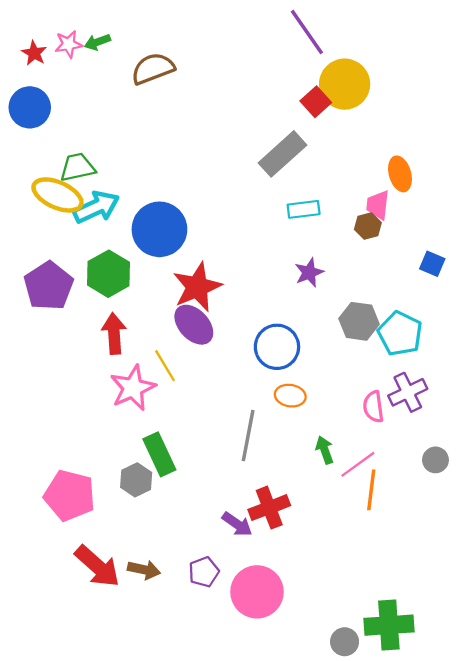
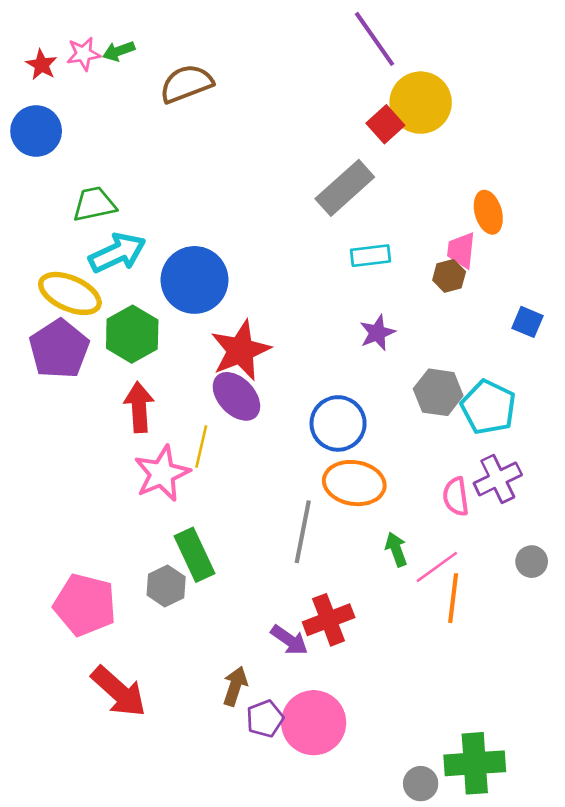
yellow ellipse: (57, 195) -> (70, 293), moved
yellow line: (165, 366) -> (201, 446), turned 44
orange ellipse: (290, 396) -> (354, 483), size x1.6
brown arrow: (144, 570) -> (235, 686), moved, turned -84
purple pentagon: (204, 572) -> (265, 719), moved

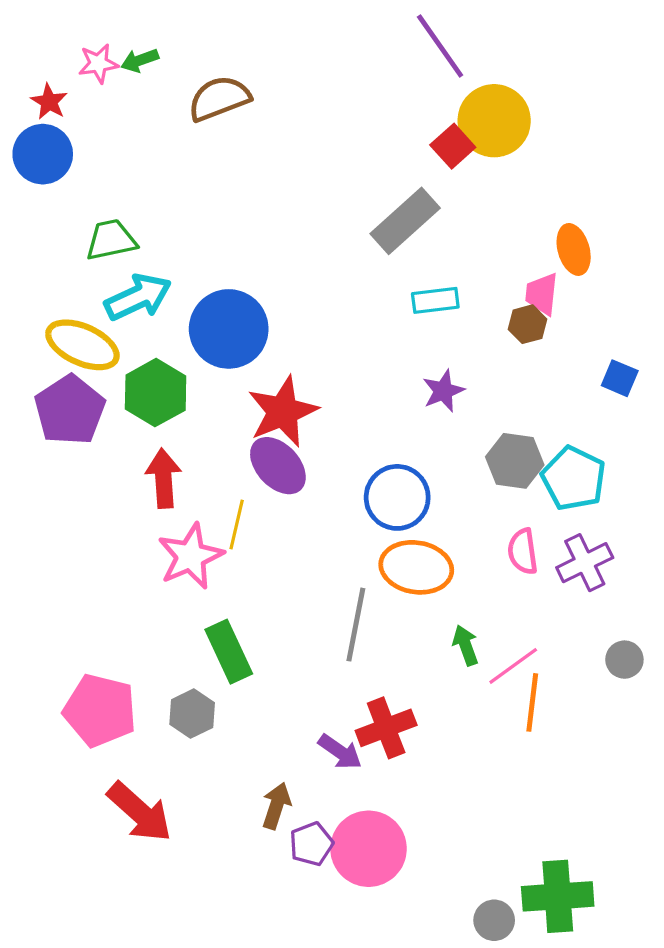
red star: (42, 65) -> (49, 102), moved
pink semicircle: (456, 497) -> (523, 551), moved
gray hexagon: (166, 586) -> (192, 714), moved

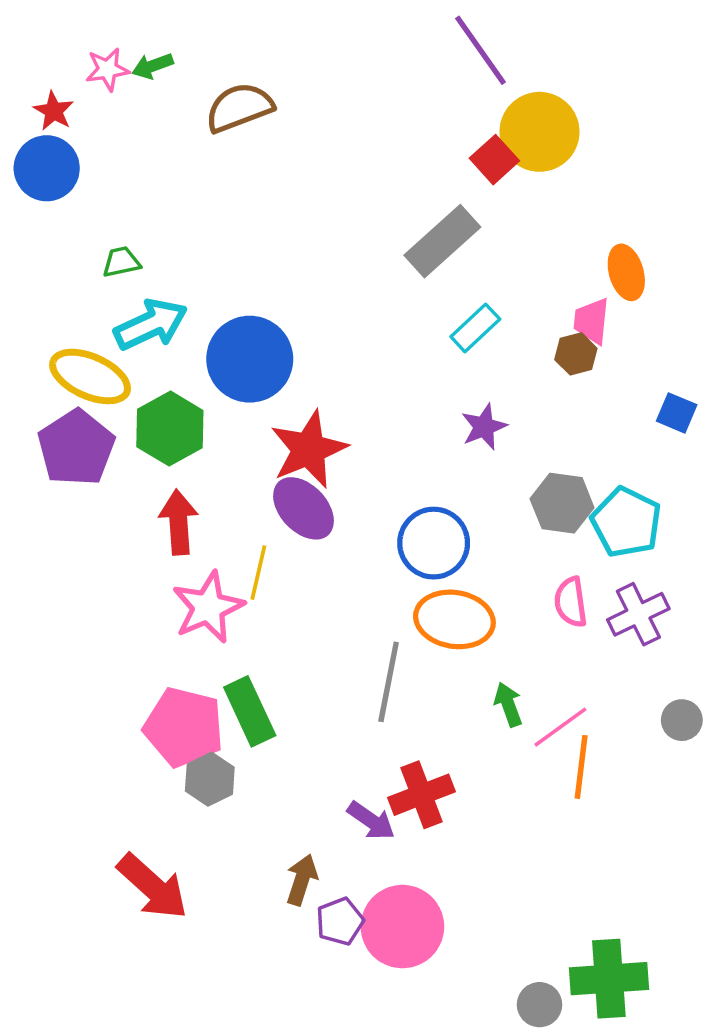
green trapezoid: (111, 240) -> (121, 262), size x0.7
cyan rectangle: (435, 300) -> (475, 328), turned -36
pink pentagon: (100, 710) -> (184, 727), moved

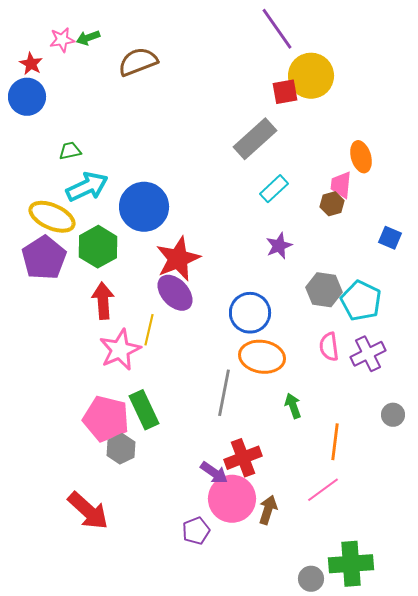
red square: (494, 160) -> (285, 92), turned 32
pink line: (560, 727) -> (323, 490), moved
brown arrow: (302, 880) -> (268, 510), moved
pink circle: (402, 927) -> (232, 499), moved

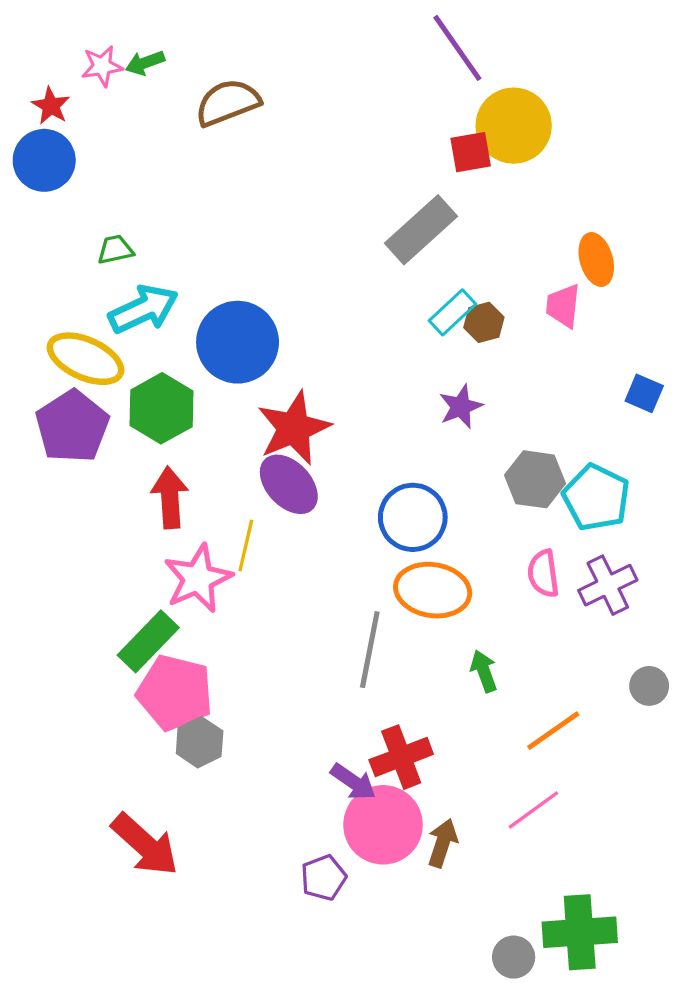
brown hexagon: (332, 204) -> (484, 322), moved
green rectangle: (144, 410) -> (148, 641), moved, turned 69
orange line: (335, 442) -> (553, 731), turned 48

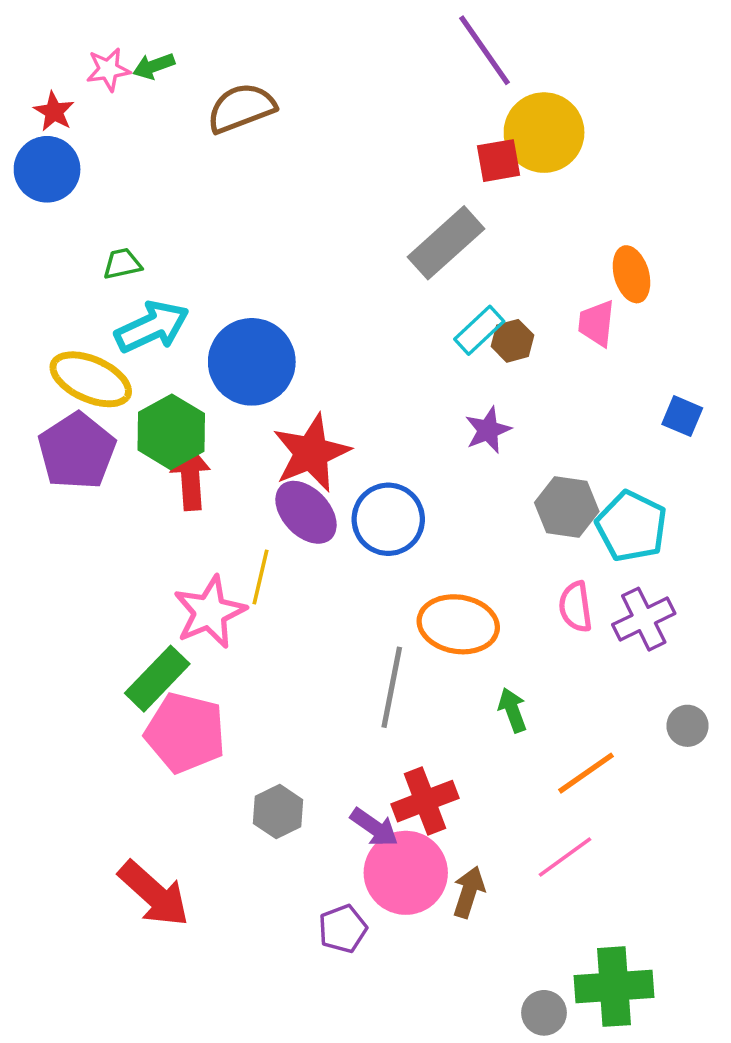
red arrow: (170, 498) -> (190, 477), moved
blue circle: (413, 517) -> (388, 519), moved
gray hexagon: (200, 742) -> (278, 812), moved

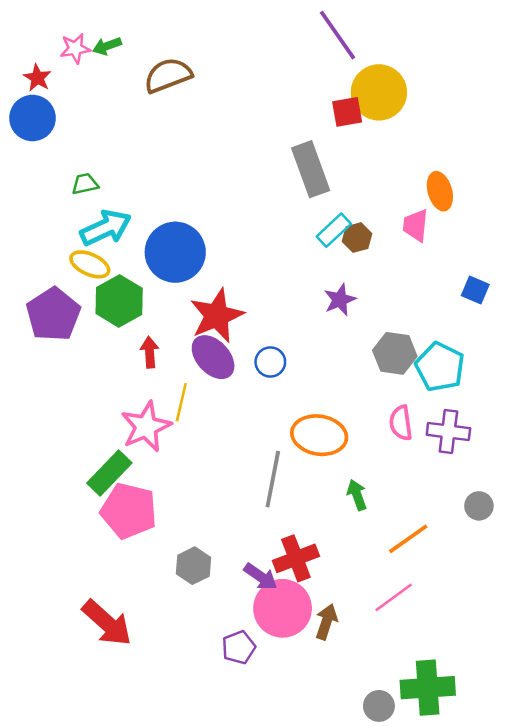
gray rectangle: (446, 243) -> (311, 169), turned -68
yellow ellipse: (91, 379) -> (90, 264), moved, size x0.7
red arrow: (190, 477) -> (150, 352), moved, size x0.7
blue circle: (388, 519) -> (270, 362), size x0.6
purple cross: (644, 619) -> (448, 431), turned 33

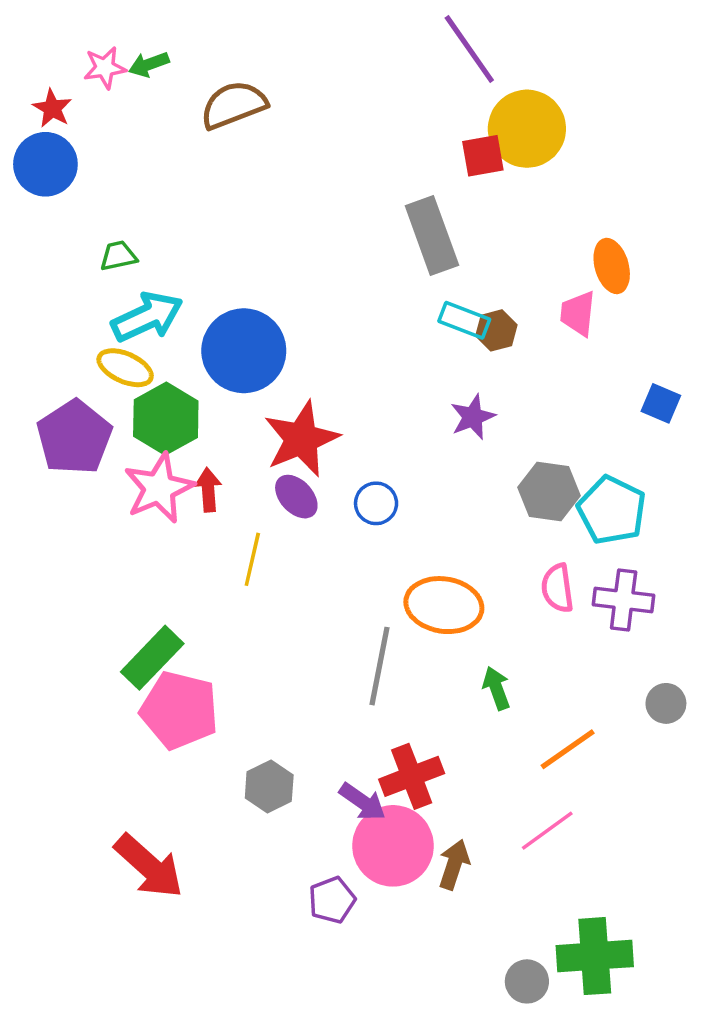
cyan rectangle: (334, 230) -> (464, 320), turned 64
purple ellipse: (213, 357) -> (296, 497), size x0.7
pink star: (146, 427) -> (159, 488), moved

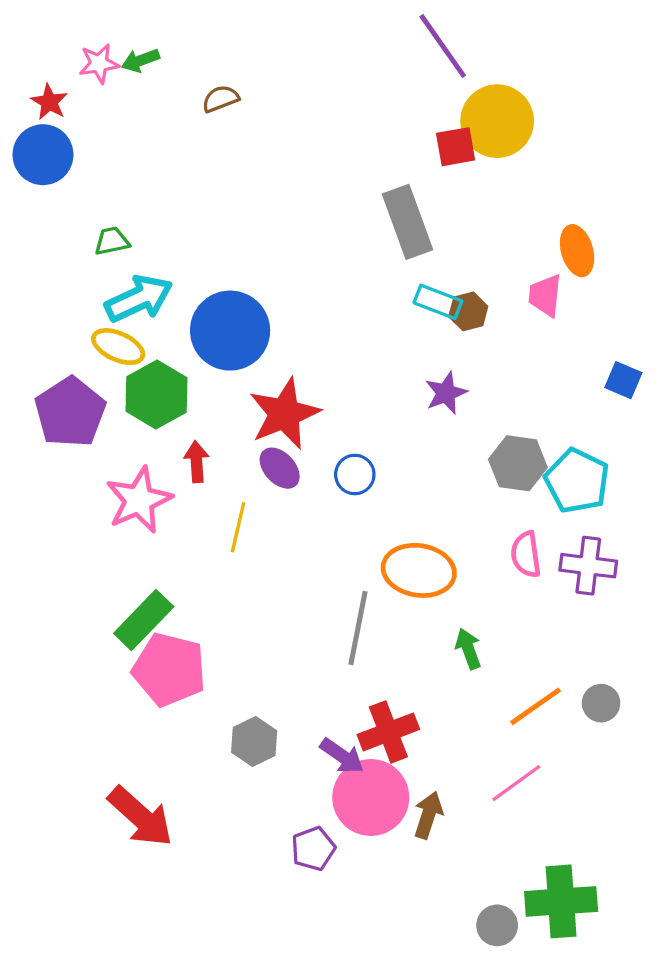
brown semicircle: (234, 105) -> (220, 99), size x0.6
pink star: (159, 488) -> (139, 500), moved
gray circle: (666, 703) -> (601, 703), moved

